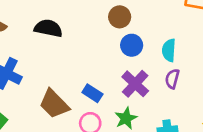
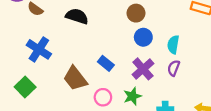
blue rectangle: (92, 93) -> (106, 63), moved

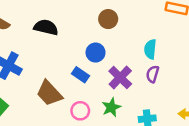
blue circle: (143, 37) -> (96, 53), moved

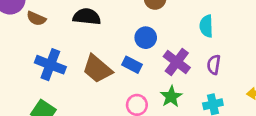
purple semicircle: (153, 74) -> (214, 65), moved
brown trapezoid: (49, 93) -> (97, 69), moved

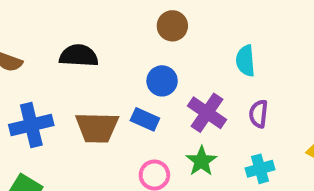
blue cross: (50, 65) -> (31, 125), turned -32
brown trapezoid: (97, 69) -> (97, 128), turned -36

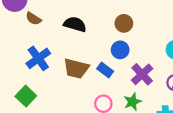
brown circle: (172, 26) -> (124, 23), moved
blue cross: (31, 125) -> (38, 58), turned -35

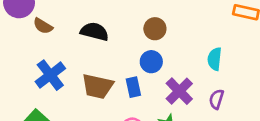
blue rectangle: (105, 70) -> (133, 87), turned 42

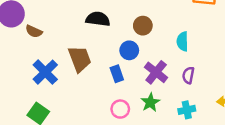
brown circle: (155, 29) -> (143, 26), moved
black semicircle: (94, 32) -> (98, 19), moved
brown trapezoid: (97, 86) -> (80, 59), moved, turned -116

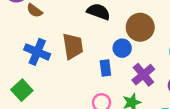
brown circle: (143, 26) -> (140, 27), size x1.5
blue cross: (45, 72) -> (37, 52), turned -35

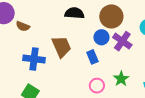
purple cross: (143, 75) -> (122, 41), moved

